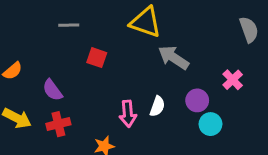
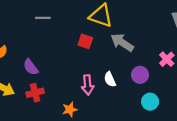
red square: (97, 58) -> (85, 41), moved
white semicircle: (157, 106) -> (110, 79), turned 136
cyan circle: (210, 124) -> (150, 102), moved

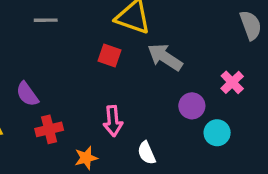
white semicircle: (110, 79) -> (147, 153), moved
red cross: (35, 93) -> (49, 129), moved
cyan circle: (150, 102) -> (217, 133), moved

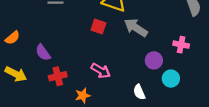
pink cross: (232, 82) -> (181, 45), turned -35
pink arrow: (113, 121) -> (101, 71), turned -54
white semicircle: (147, 153) -> (139, 92), moved

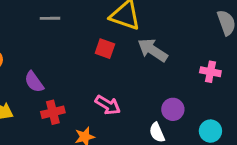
purple circle: (154, 60) -> (173, 109), moved
cyan circle: (171, 79) -> (210, 131), moved

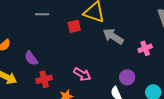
red square: (105, 49) -> (74, 26), moved, turned -32
pink cross: (210, 72) -> (145, 48), moved, turned -32

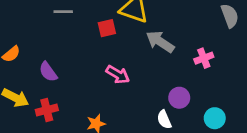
pink arrow: (82, 74) -> (118, 75), moved
red cross: (44, 79) -> (47, 110), moved

